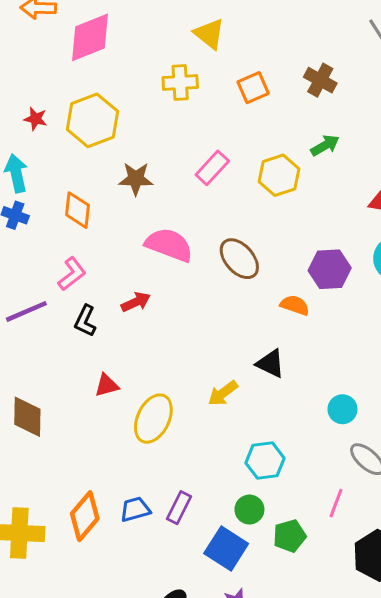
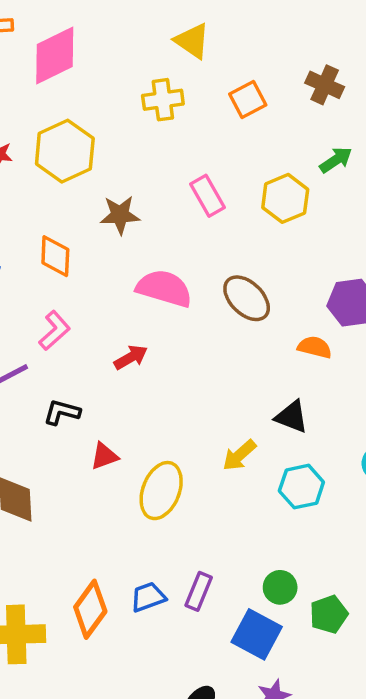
pink rectangle: (212, 168) -> (208, 196), turned -68
black L-shape: (85, 321) -> (62, 412), moved, turned 84
cyan hexagon: (265, 461) -> (301, 487), moved

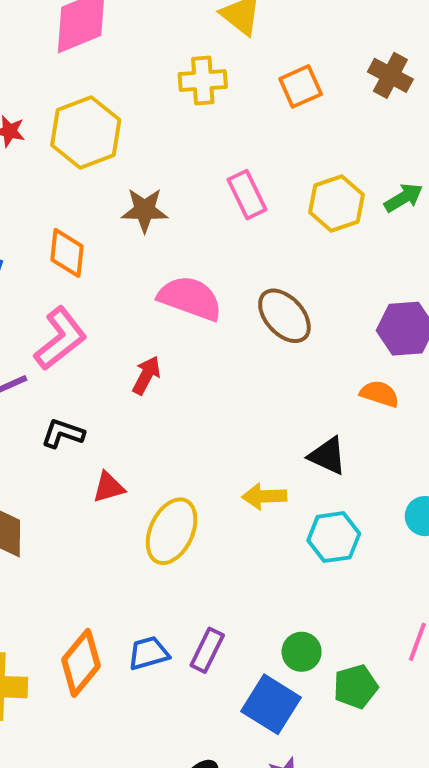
green arrow: (336, 160) -> (404, 198), moved
pink L-shape: (54, 330) -> (60, 339), size x1.4
orange semicircle: (315, 347) -> (379, 394), moved
red arrow: (131, 357) -> (146, 375), turned -36
yellow arrow: (239, 455) -> (264, 496), turned 36

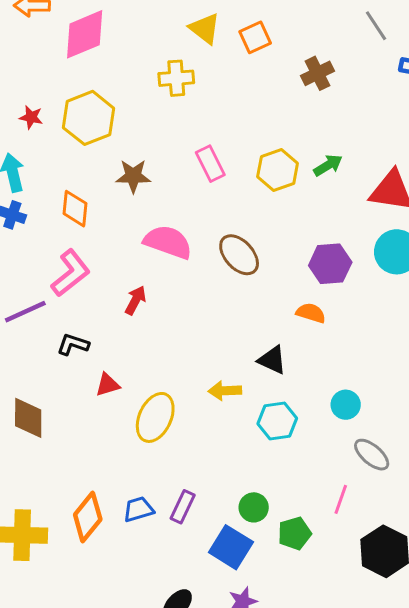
brown cross: (390, 75) -> (317, 73), turned 36
orange square: (301, 86) -> (255, 37), moved

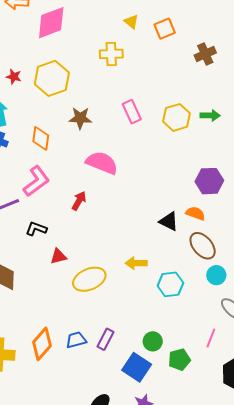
yellow triangle: (205, 29) -> (131, 22), size x0.7
green arrow: (328, 165) -> (210, 115), turned 30
brown ellipse: (239, 255) -> (203, 246), moved
black triangle: (272, 360) -> (169, 221), moved
yellow ellipse: (155, 417) -> (89, 279), turned 40

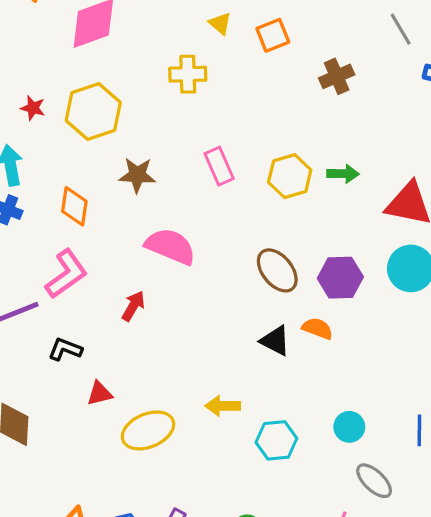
brown ellipse: (203, 246) -> (277, 270), moved

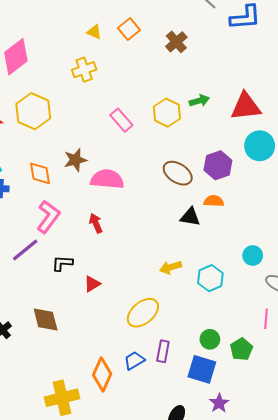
brown star: (137, 175) -> (75, 160), moved
red arrow: (133, 306) -> (96, 223), turned -36
yellow ellipse: (148, 430) -> (143, 313), moved

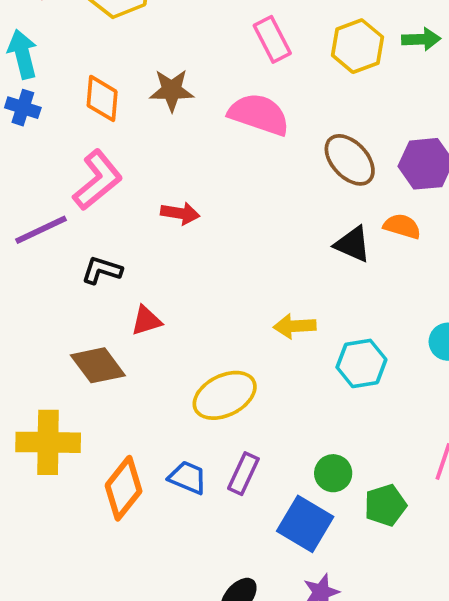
pink semicircle: (107, 179) -> (259, 114), moved
red arrow: (96, 223) -> (180, 213), turned 108
brown diamond: (46, 319) -> (98, 365), moved, turned -36
blue trapezoid: (134, 361) -> (188, 478), turned 40
yellow cross: (62, 398) -> (48, 442), moved

